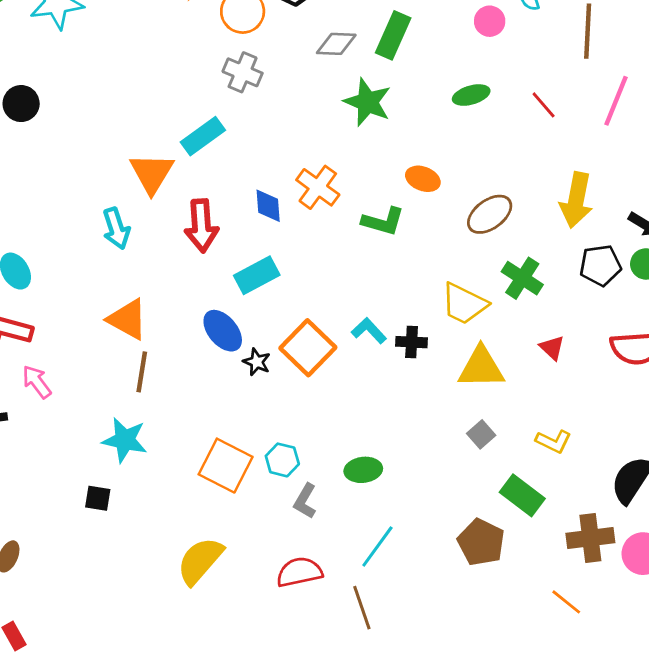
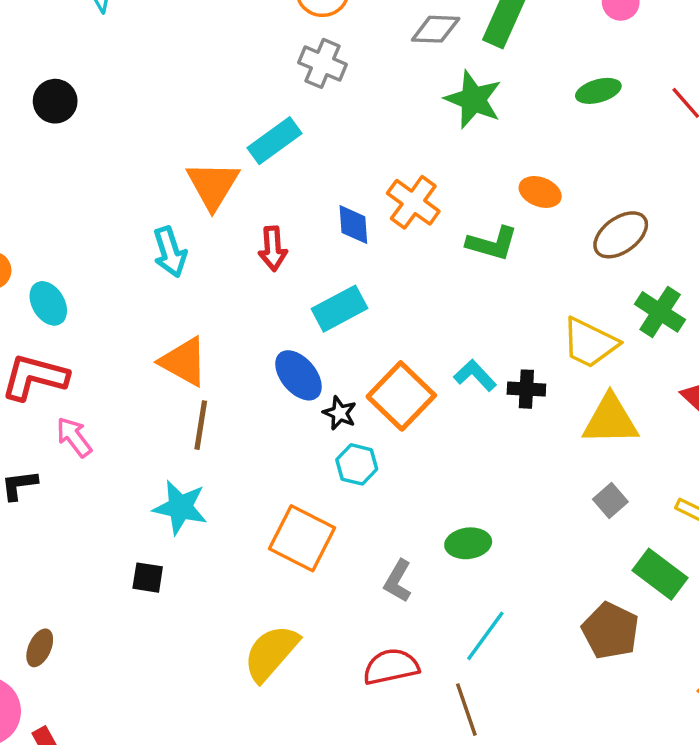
red arrow: (201, 226) -> (273, 249), size x0.7
cyan hexagon: (282, 460) -> (357, 464), moved

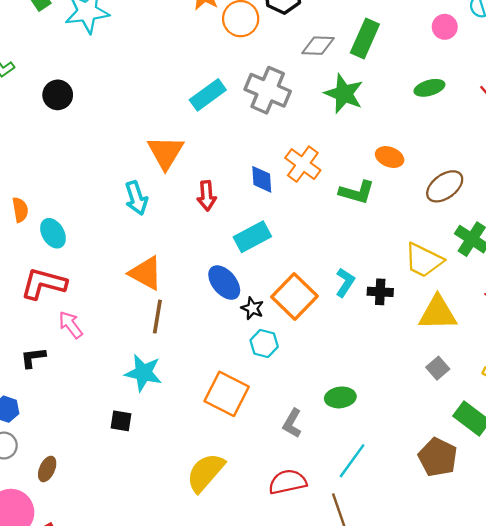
gray cross: (322, 63) -> (268, 90), moved, size x1.4
cyan rectangle: (274, 141) -> (208, 95), moved
cyan L-shape: (475, 375) -> (345, 283), turned 76

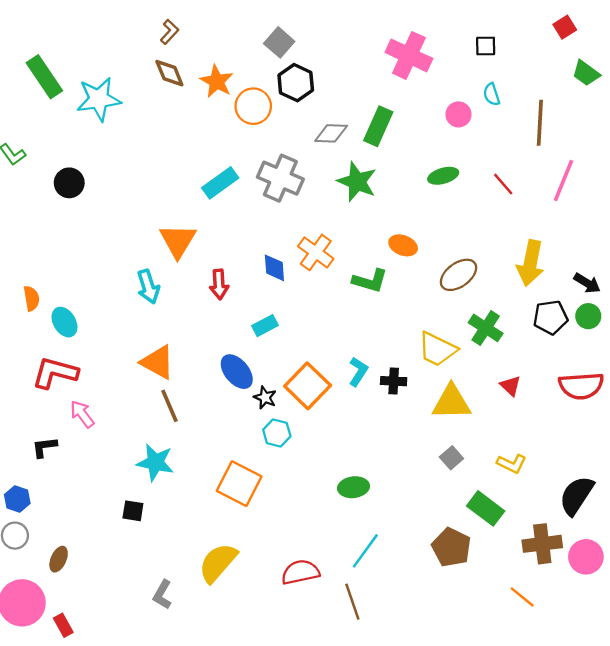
cyan rectangle: (252, 237) -> (265, 326), size x0.7
brown line: (157, 317) -> (169, 406), turned -32
gray L-shape: (292, 423) -> (162, 595), moved

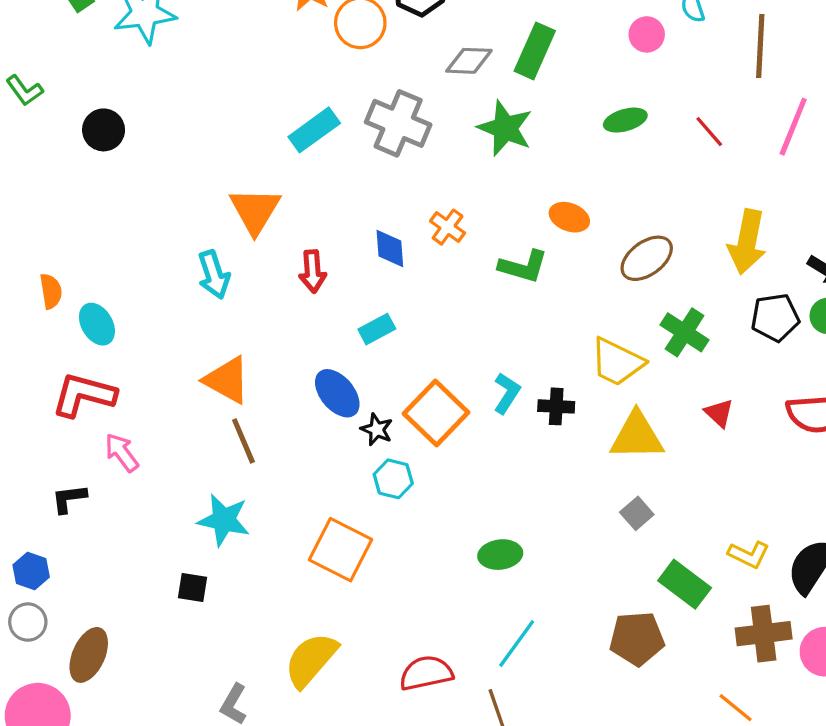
orange cross: (316, 252) -> (448, 227), size x0.7
yellow L-shape: (512, 464) -> (749, 555), moved
brown pentagon: (451, 547) -> (637, 638), turned -30
brown ellipse: (59, 559) -> (89, 655), size x1.5

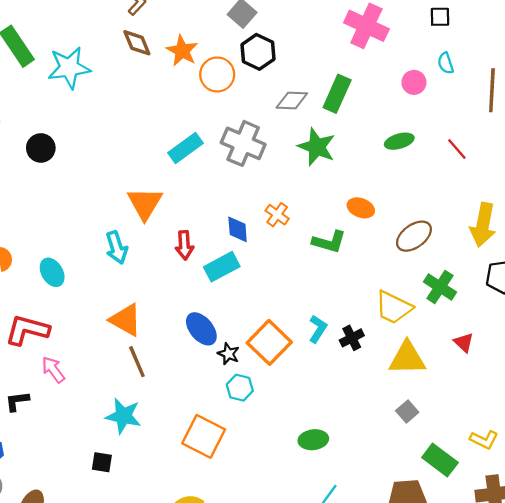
cyan ellipse: (97, 324) -> (52, 272), moved
cyan rectangle: (377, 329) -> (222, 267), moved, size x1.4
black cross: (556, 406) -> (352, 338), turned -30

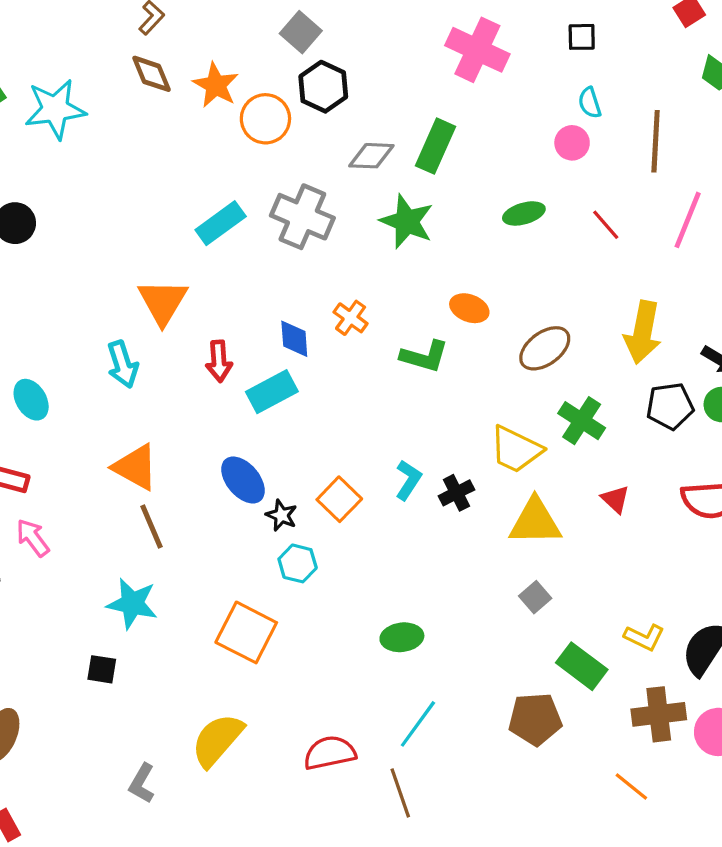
pink circle: (414, 82) -> (572, 143), moved
orange square: (269, 342) -> (339, 499), size x0.7

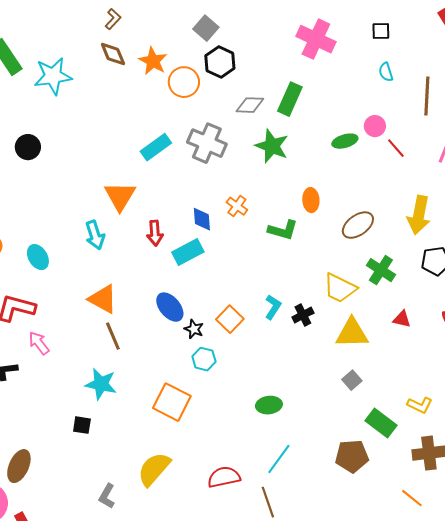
pink circle: (572, 143) -> (375, 126), moved
orange ellipse: (469, 308) -> (311, 200), turned 65
red triangle: (615, 499) -> (402, 319), turned -30

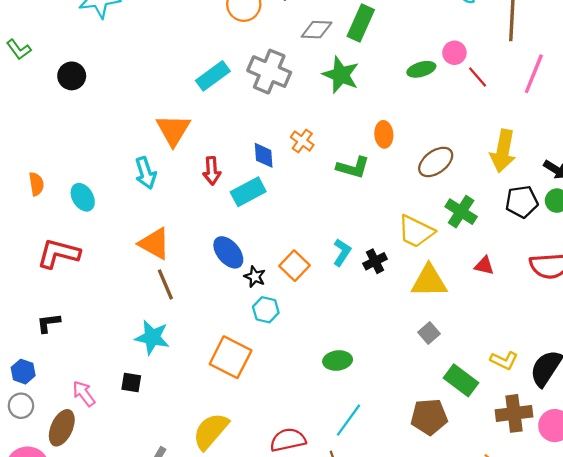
pink arrow: (39, 343) -> (84, 394), moved

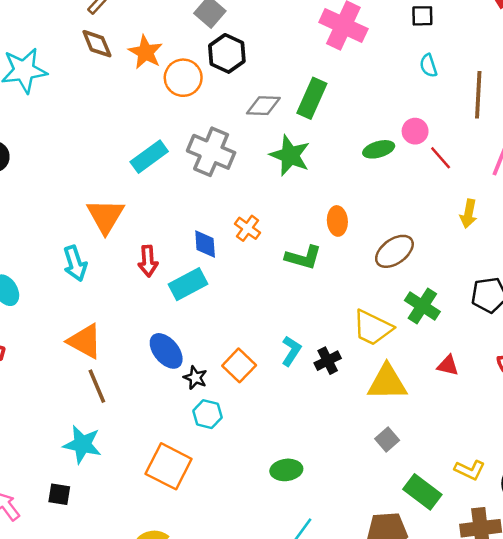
yellow arrow: (503, 151) -> (469, 214), moved, size x0.6

